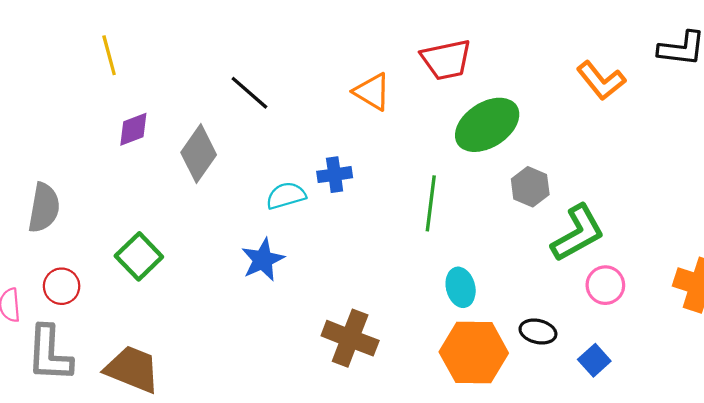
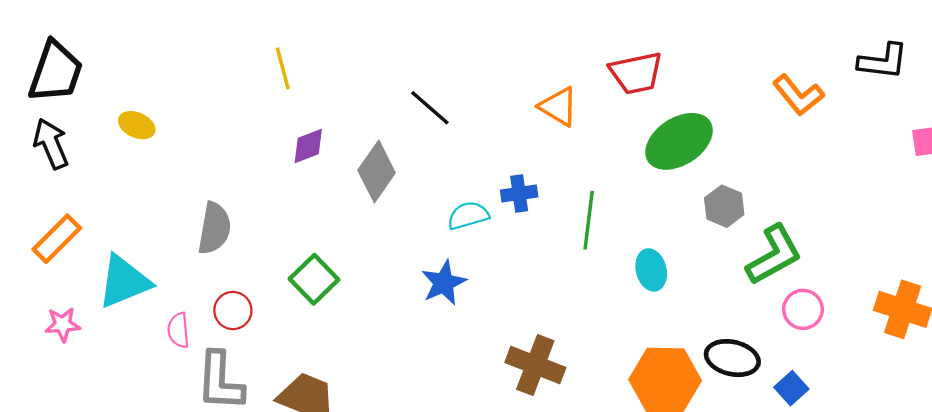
green line: (431, 203) -> (589, 220), moved
cyan ellipse: (461, 287) -> (651, 270), moved
black ellipse: (538, 332) -> (732, 358), size x1.4

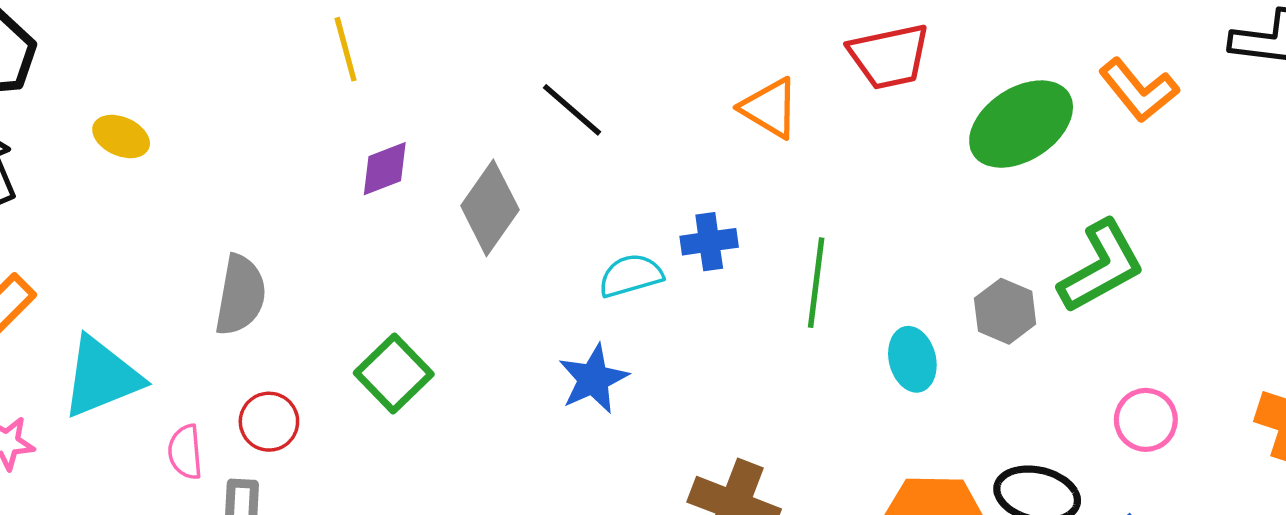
green ellipse: (679, 141) -> (1021, 124), moved
gray hexagon: (724, 206) -> (1005, 311), moved
green L-shape: (774, 255) -> (1101, 267), moved

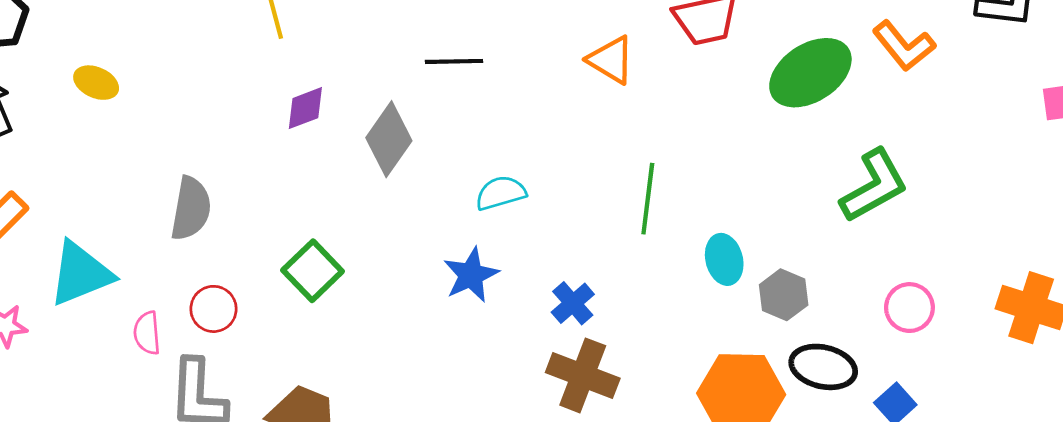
black line: (572, 110) -> (454, 61), turned -42
blue cross: (709, 242) -> (573, 303), moved, turned -33
gray hexagon: (1005, 311) -> (784, 295), moved

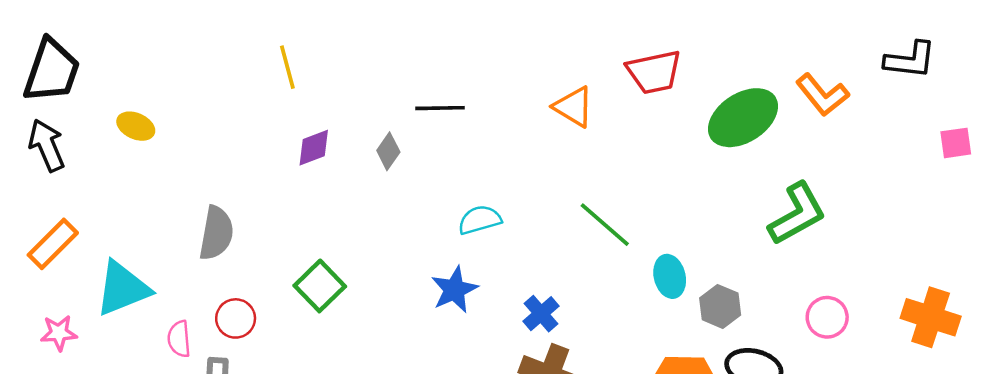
gray diamond: (389, 139) -> (388, 151), moved, size x0.6
green line: (648, 199) -> (605, 225), turned -56

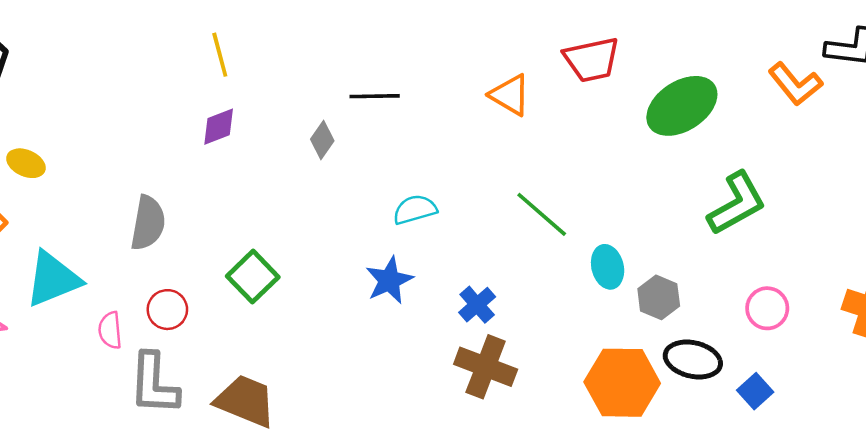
orange L-shape: (822, 95) -> (795, 84), moved
yellow ellipse: (136, 126) -> (26, 163), moved
purple diamond: (314, 148) -> (219, 127), moved

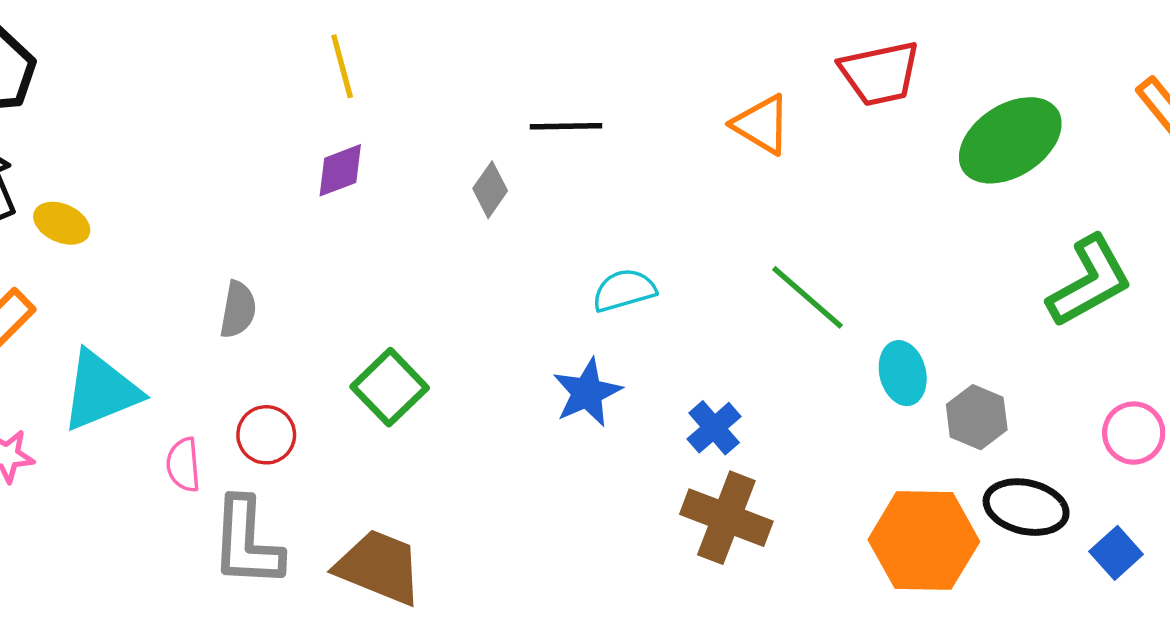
gray semicircle: (148, 223) -> (238, 310), size x0.7

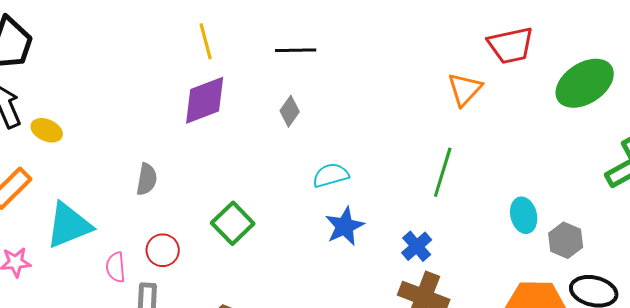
orange triangle: (762, 124) -> (465, 89), moved, turned 42
black line: (566, 126) -> (296, 50), moved
purple diamond: (340, 170) -> (205, 100), size x1.6
cyan semicircle: (624, 290) -> (331, 175), moved
green line: (807, 297) -> (443, 172), moved, turned 66

